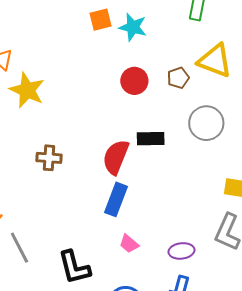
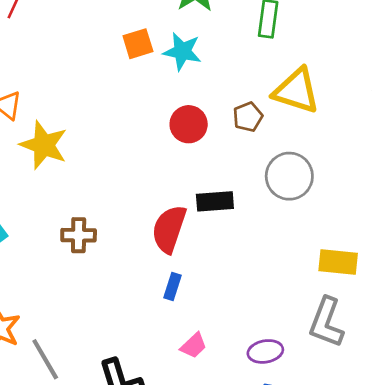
blue rectangle: (116, 199) -> (173, 287), size x0.6
pink trapezoid: (129, 244) -> (194, 346), turned -80

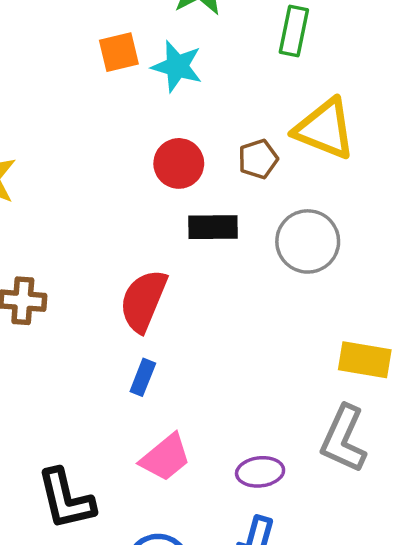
black rectangle: (215, 201) -> (213, 227), moved
pink trapezoid: (194, 346) -> (165, 458), size x1.4

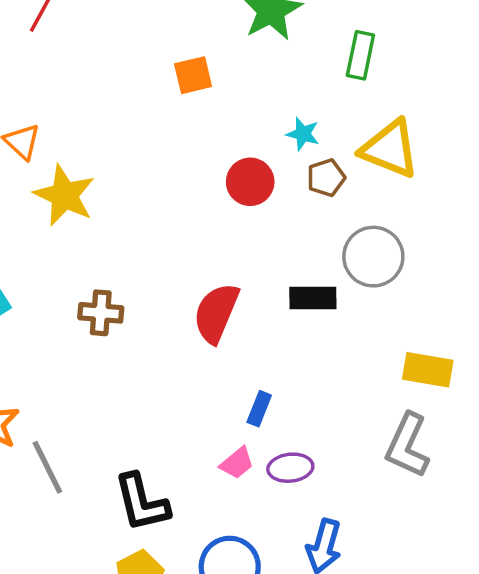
cyan star: (177, 66) -> (303, 134), moved, size x0.7
black rectangle: (213, 227) -> (313, 298), moved
blue rectangle: (143, 377) -> (259, 409), moved
pink trapezoid: (165, 458) -> (237, 463), size x0.7
purple ellipse: (260, 472) -> (290, 468), moved

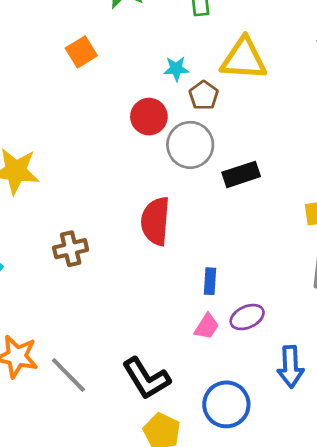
gray circle: (373, 257) -> (190, 145), moved
black rectangle: (313, 298) -> (241, 174), moved

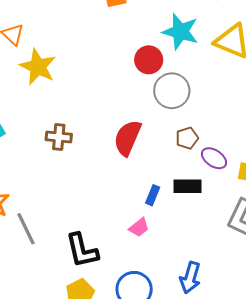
cyan star: (176, 69) -> (180, 32), size x1.8
brown pentagon: (204, 95) -> (187, 138), moved
black rectangle: (241, 174) -> (187, 186), moved
purple ellipse: (247, 317) -> (214, 158), moved, turned 40

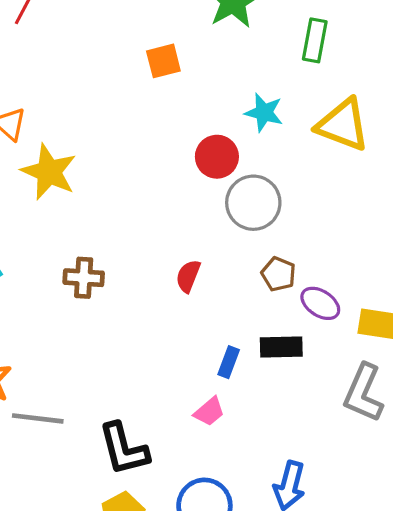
cyan star: (180, 32) -> (264, 112), size x0.7
red semicircle: (128, 138) -> (188, 276), size x0.6
brown pentagon: (187, 138) -> (278, 274), turned -30
gray line: (26, 229) -> (38, 418), turned -56

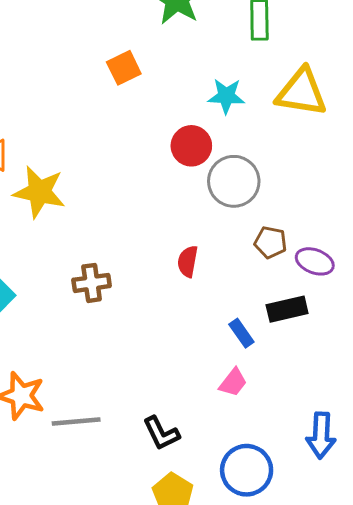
blue rectangle: (229, 362) -> (241, 333), turned -44
black L-shape: (124, 449) -> (161, 433), size x0.7

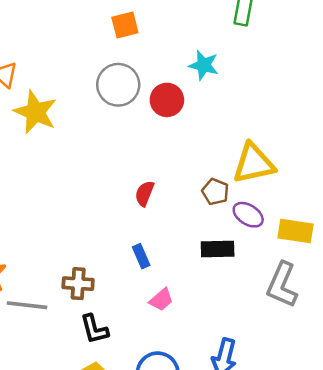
yellow triangle: (301, 92) -> (254, 163), moved, turned -33
gray circle: (234, 181) -> (118, 85), moved
brown cross: (92, 283) -> (78, 284), moved
blue rectangle: (241, 333) -> (141, 256), moved

